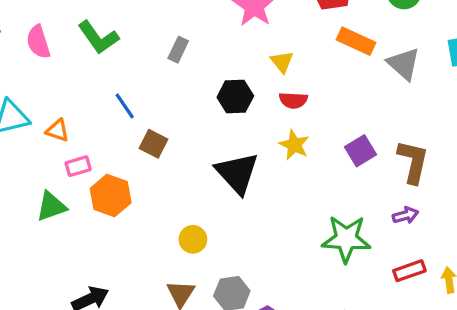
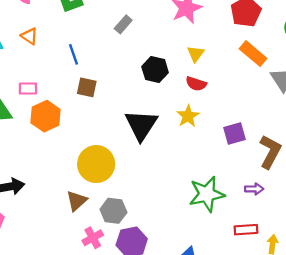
orange triangle: (58, 130) -> (29, 36), moved
brown square: (154, 144) -> (87, 87), turned -30
yellow circle: (193, 239) -> (96, 164), size x1.8
green star: (346, 239) -> (207, 194), turned -30

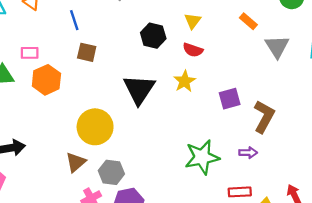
orange rectangle: (253, 54) -> (248, 21), size x0.7

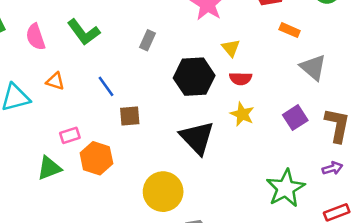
black hexagon: (153, 36) -> (194, 77), size x1.4
gray triangle: (277, 47) -> (313, 67), moved

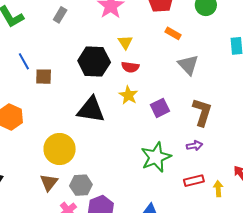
gray rectangle: (148, 40) -> (60, 15), moved
brown square: (130, 116) -> (44, 77), moved
purple square: (295, 118) -> (160, 108), moved
black triangle: (197, 138) -> (91, 110), turned -44

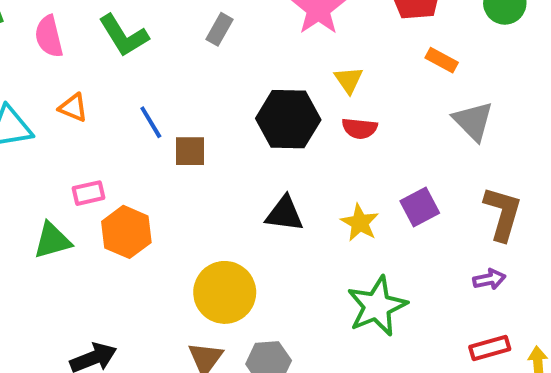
yellow star: (128, 95) -> (360, 223), moved
black triangle: (91, 110) -> (285, 214), size x0.7
green star: (156, 157) -> (377, 306), moved

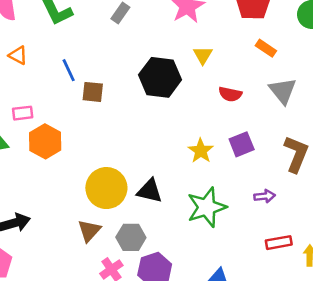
red semicircle: (360, 128) -> (230, 94), moved
black triangle: (285, 214) -> (150, 191), moved
purple arrow: (489, 279) -> (265, 196), moved

